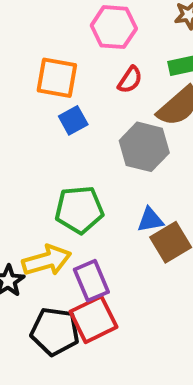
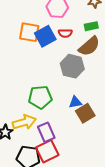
red semicircle: (130, 80) -> (65, 33), turned 56
blue square: (73, 120) -> (45, 36), moved, size x1.5

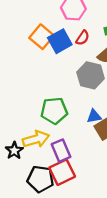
orange square: (29, 32) -> (42, 37), turned 30
red semicircle: (65, 33) -> (83, 38), turned -56

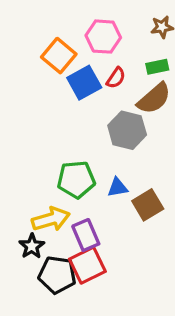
orange square: (42, 37) -> (59, 56), moved
blue triangle: (94, 116) -> (118, 187), moved
black star: (14, 151) -> (32, 246), moved

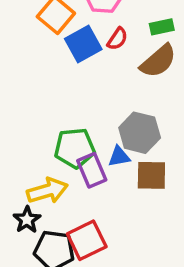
gray hexagon: (127, 130) -> (140, 133), moved
brown square: (148, 205) -> (151, 175), turned 32
purple rectangle: (86, 235) -> (92, 170), moved

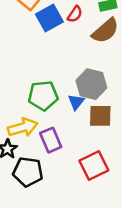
blue triangle: (119, 157) -> (76, 102), turned -42
purple rectangle: (92, 170) -> (51, 140), moved
red square: (87, 240) -> (94, 166), moved

